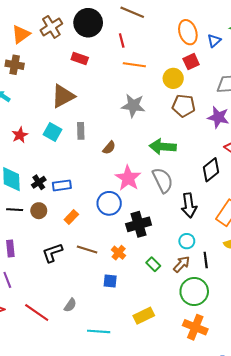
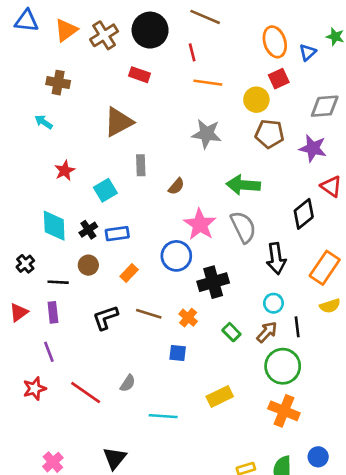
orange triangle: (21, 34) -> (66, 30), moved
cyan square: (52, 132) -> (105, 190), moved, turned 30
black line: (15, 210) -> (58, 282), moved

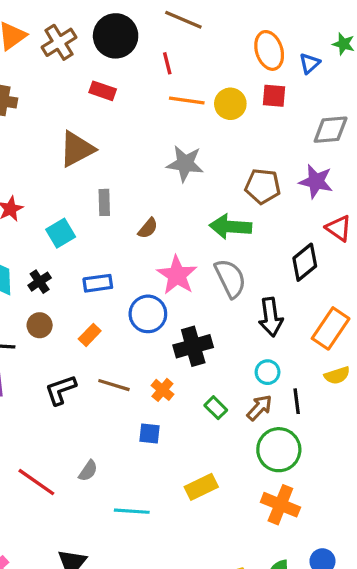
red square: (279, 79) -> (274, 96), turned 30
yellow circle: (256, 100) -> (230, 104), moved
brown pentagon: (270, 134) -> (263, 186), moved
blue rectangle: (117, 234) -> (98, 283), moved

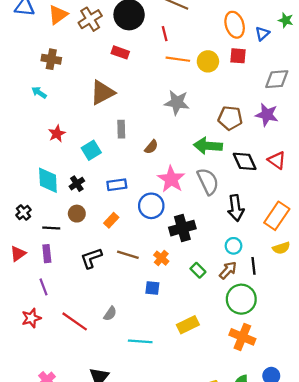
red triangle: (339, 228) -> (277, 160), moved
black diamond: (305, 262) -> (245, 161), moved, turned -75

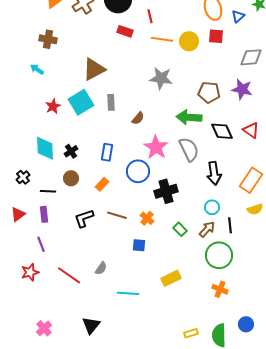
red rectangle: (120, 52) -> (125, 31), moved
cyan square: (91, 150) -> (81, 102), moved, size x1.4
blue rectangle: (117, 185) -> (107, 152), turned -72
orange cross: (242, 337) -> (220, 289), size x0.7

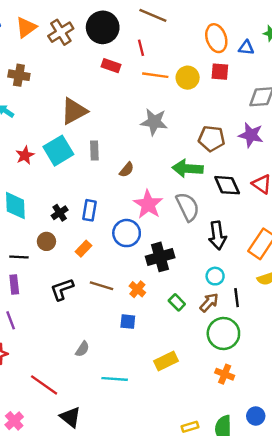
blue triangle: (238, 16) -> (246, 48), turned 48
black cross: (71, 151) -> (60, 213), moved
red line: (69, 275) -> (44, 385), moved
black triangle: (91, 325) -> (70, 417), turned -30

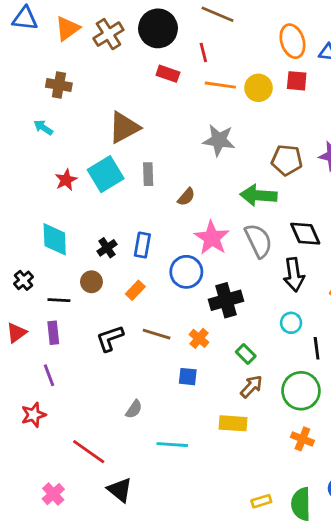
black diamond: (227, 185) -> (305, 234), moved
brown arrow: (209, 302) -> (251, 387), moved
yellow rectangle: (166, 361) -> (233, 423), turned 30

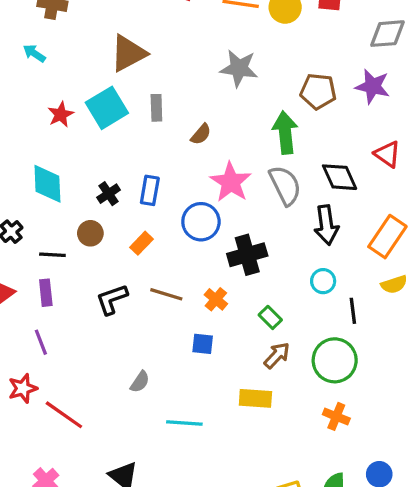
green arrow: (258, 195) -> (285, 133), turned 80
red line: (89, 452) -> (64, 415), moved

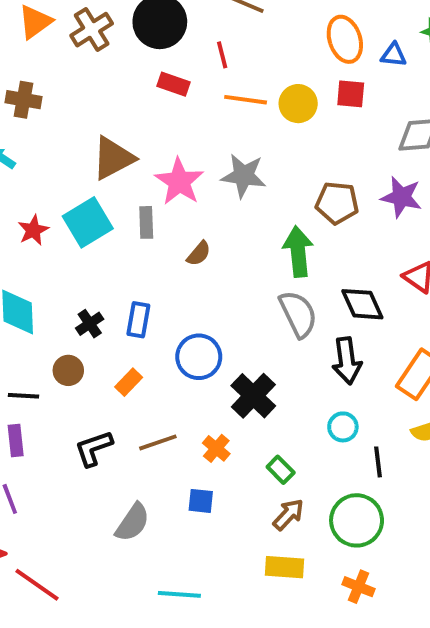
pink star: (231, 182) -> (179, 181), moved
black cross: (247, 255) -> (253, 396), turned -30
brown line: (166, 294) -> (158, 442), turned -36
gray semicircle: (140, 382) -> (133, 522), moved, size x1.5
yellow rectangle: (255, 398) -> (284, 567), moved

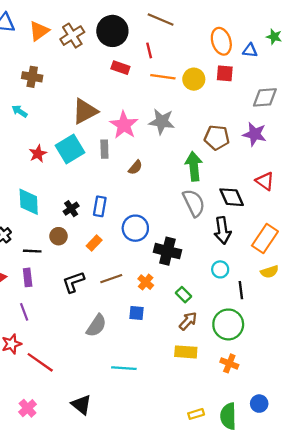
black cross: (253, 396) -> (167, 251), turned -30

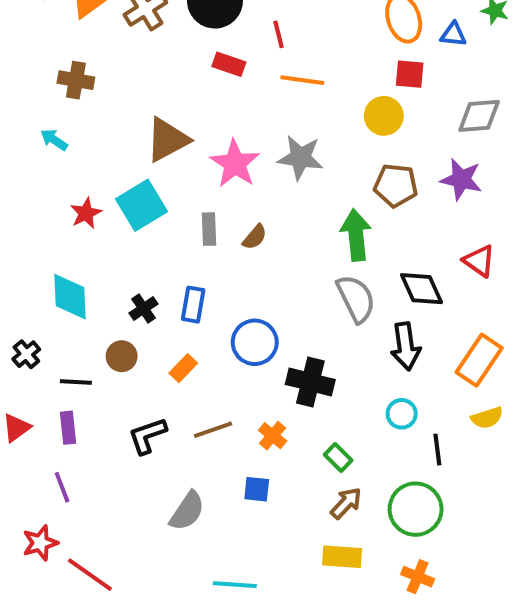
yellow circle: (194, 79) -> (384, 116), moved
gray rectangle: (104, 149) -> (209, 229), moved

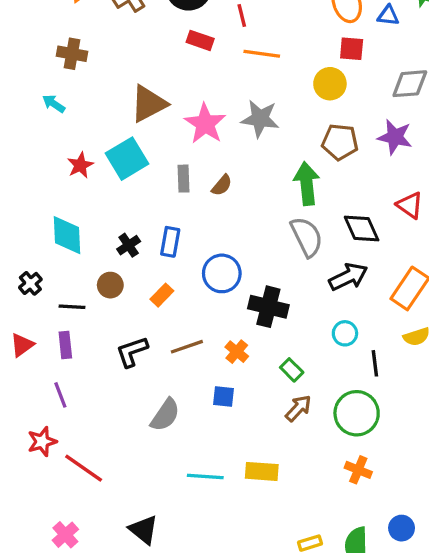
black arrow: (406, 346) -> (348, 277), turned -108
yellow rectangle: (342, 557) -> (262, 471), moved

